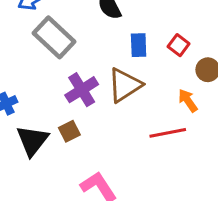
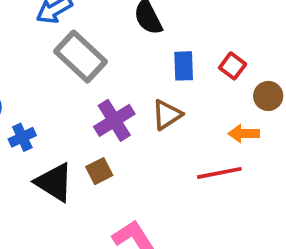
brown triangle: (125, 85) -> (167, 115), size x0.7
orange arrow: (188, 100) -> (244, 134), turned -55
black triangle: (32, 140) -> (54, 182), turned -36

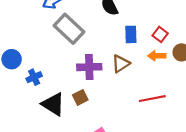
purple cross: (114, 120) -> (89, 67), turned 30
orange arrow: (244, 134) -> (157, 56), moved

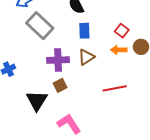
blue rectangle: (131, 34) -> (84, 31), moved
brown square: (80, 97) -> (60, 85), moved
black triangle: (53, 104) -> (37, 100), moved, turned 30

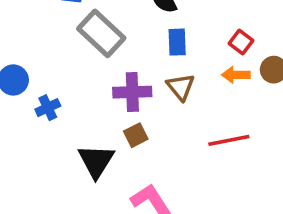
brown triangle: (86, 57) -> (181, 87), turned -36

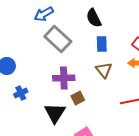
purple cross: (132, 92) -> (64, 78), moved
blue cross: (48, 108) -> (21, 93), moved

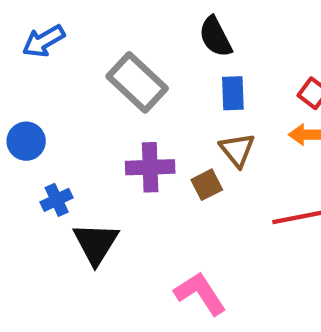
blue arrow: (44, 14) -> (44, 41), moved
brown square: (78, 98) -> (207, 185), moved
black triangle: (55, 113) -> (96, 243), moved

